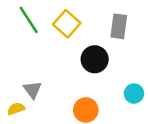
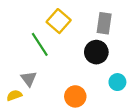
green line: (29, 20) -> (40, 44), moved
black circle: (95, 59) -> (96, 52), moved

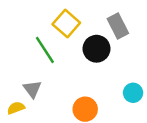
gray rectangle: (104, 23) -> (118, 26), turned -35
black circle: (96, 52) -> (97, 49), moved

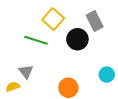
green line: (45, 50) -> (36, 40), turned -40

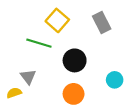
black circle: (77, 39) -> (75, 60), moved

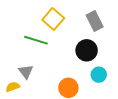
black circle: (75, 60) -> (87, 50), moved
cyan circle: (115, 80) -> (99, 75), moved

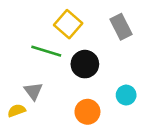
black circle: (87, 50) -> (85, 64), moved

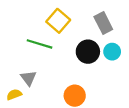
black circle: (85, 64) -> (88, 52), moved
cyan circle: (126, 95) -> (112, 52), moved

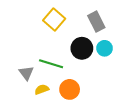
green line: (39, 44) -> (51, 64), moved
yellow semicircle: (14, 95) -> (42, 89), moved

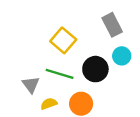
yellow square: (54, 19) -> (63, 40), moved
black circle: (82, 48) -> (95, 69), moved

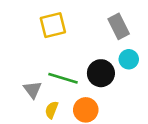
yellow square: (63, 40) -> (53, 25), moved, turned 35
yellow semicircle: (49, 104) -> (52, 110), turned -49

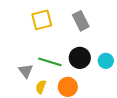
gray rectangle: (119, 26) -> (81, 21), moved
cyan circle: (129, 59) -> (106, 61), moved

